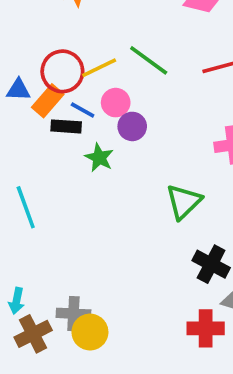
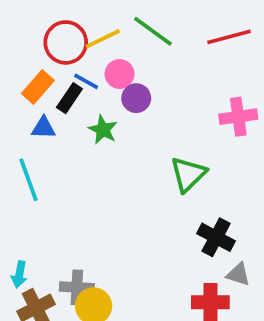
blue triangle: (18, 90) -> (43, 128), moved
orange rectangle: (48, 101) -> (38, 87), moved
black rectangle: (66, 126) -> (69, 98), turned -60

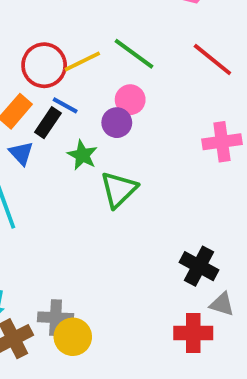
red line: (229, 37) -> (212, 59), turned 54
pink circle: (120, 74) -> (130, 100), moved
blue triangle: (43, 128) -> (21, 153), turned 45
green triangle: (188, 174) -> (119, 190), moved

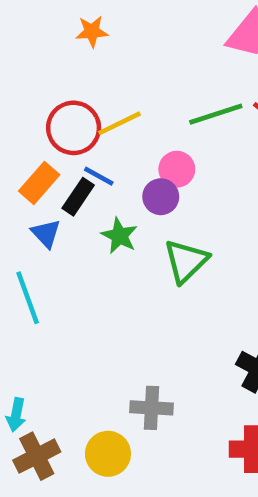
green line: (134, 54) -> (216, 114), moved, turned -54
green triangle: (119, 190) -> (186, 261), moved
gray cross: (56, 318) -> (152, 408), moved

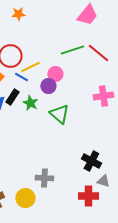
yellow line: (119, 123) -> (30, 67), moved
black rectangle: (78, 197) -> (12, 97), moved
green triangle: (186, 261) -> (59, 114), turned -35

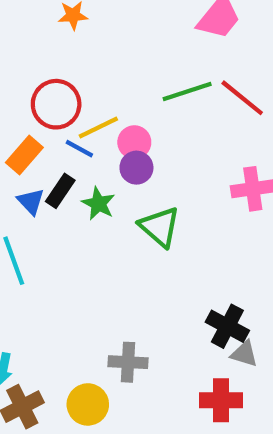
pink circle: (55, 74) -> (134, 142), moved
gray triangle: (103, 181) -> (244, 354), moved

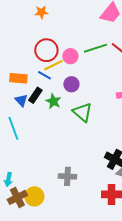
red circle: (56, 104) -> (46, 50), moved
pink circle: (134, 142) -> (70, 56), moved
orange rectangle: (24, 155) -> (18, 78), turned 54
yellow circle: (88, 404) -> (34, 196), moved

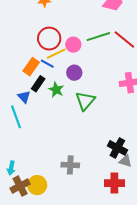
orange rectangle: (18, 78) -> (31, 67), moved, turned -60
blue triangle: (21, 100) -> (24, 97), moved
green triangle: (82, 112) -> (85, 101), turned 30

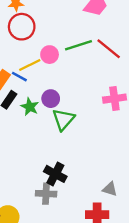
red circle: (49, 39) -> (22, 27), moved
purple circle: (74, 73) -> (51, 99), moved
black cross: (117, 148) -> (55, 174), moved

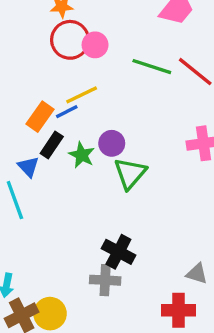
green line: (79, 45) -> (152, 67), turned 36
pink circle: (50, 55) -> (95, 45), moved
blue line: (19, 77) -> (67, 112), turned -56

